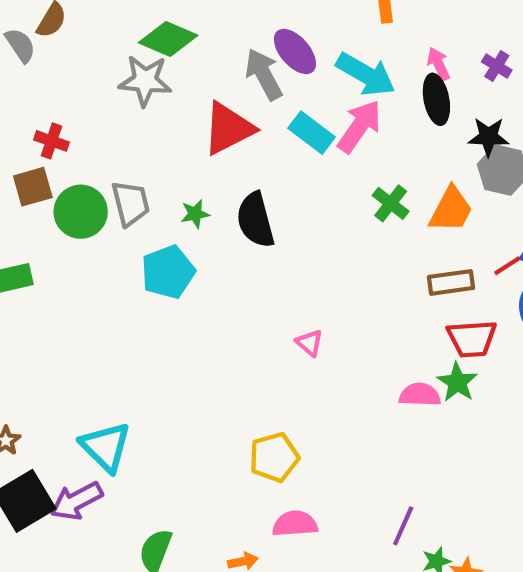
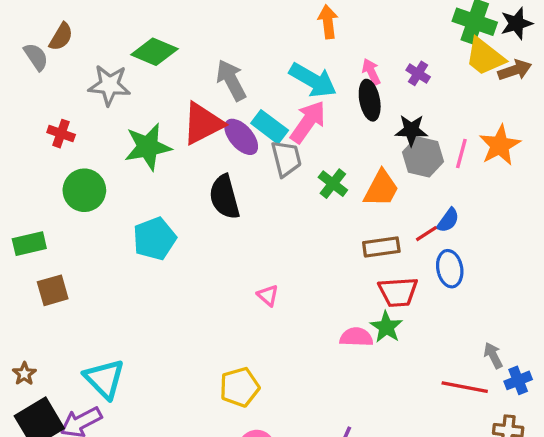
purple ellipse: (295, 51) -> (241, 137), moved
gray star: (145, 81) -> (109, 85), moved
brown square: (33, 187) -> (53, 290), moved
gray trapezoid: (131, 203) -> (286, 159), moved
green star: (195, 214) -> (148, 147), moved, size x2.0

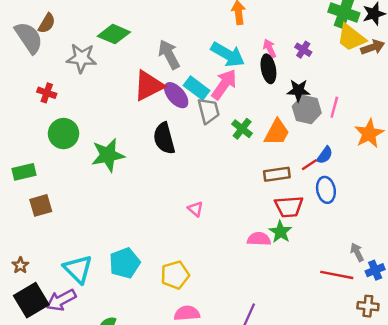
gray semicircle: (36, 57) -> (29, 38), size x1.6
orange star: (500, 145) -> (369, 134), moved
green star: (148, 147) -> (108, 155), moved
cyan pentagon: (154, 239) -> (125, 263), moved

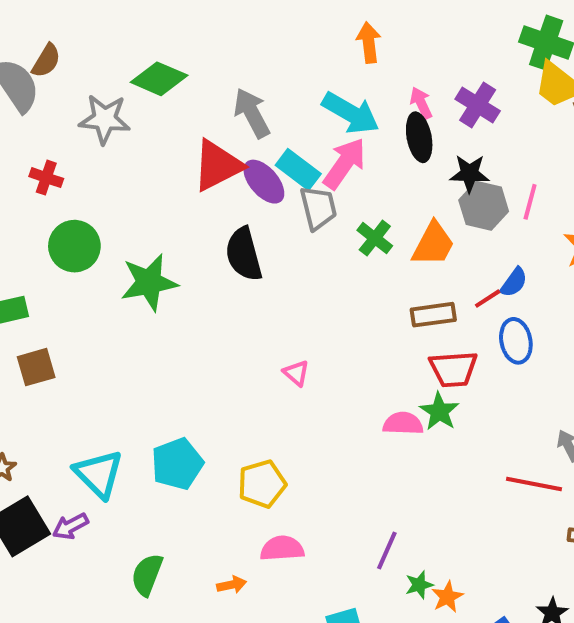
purple cross: (303, 50) -> (478, 105), size x1.5
purple arrow: (61, 300) -> (70, 526), size x0.7

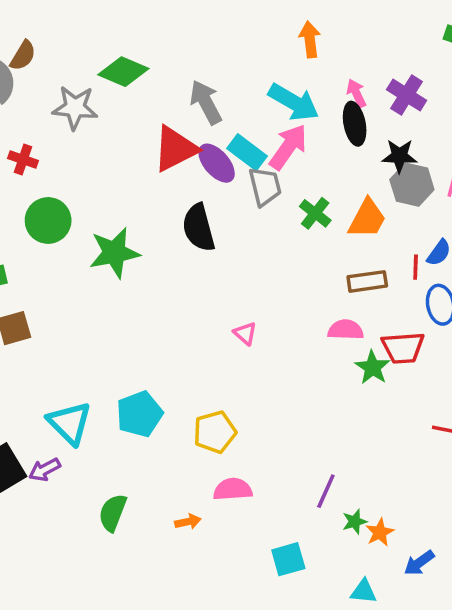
red line: (488, 299) -> (416, 267), turned -55
red trapezoid: (453, 369) -> (403, 348), moved
pink semicircle: (403, 423) -> (346, 330), moved

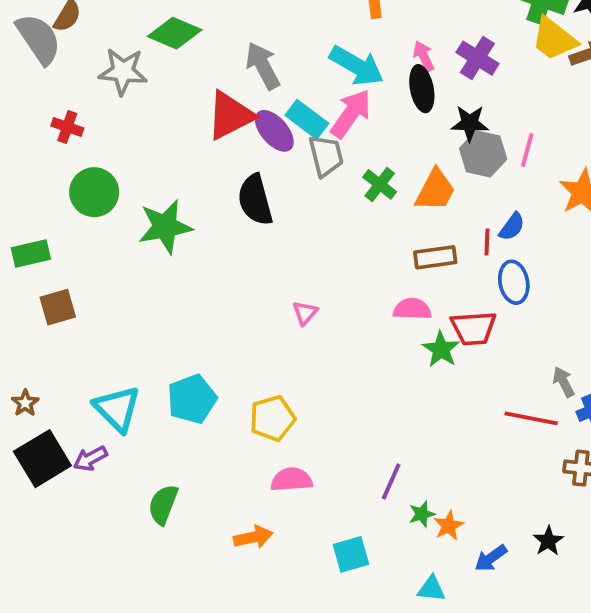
pink triangle: (245, 333) -> (305, 313), turned 30
orange arrow: (188, 522) -> (253, 537), moved, size x1.4

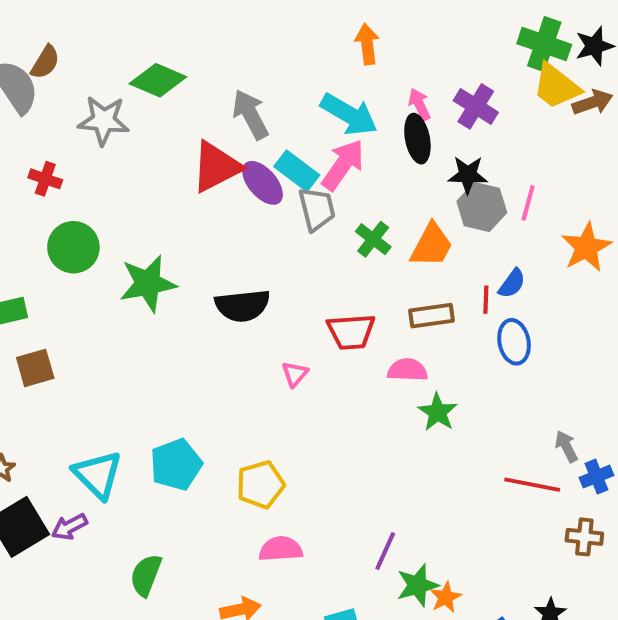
black semicircle: (255, 200) -> (242, 306), moved, turned -81
red trapezoid: (474, 328) -> (351, 332), moved
green star: (422, 514) -> (417, 585), size x1.5

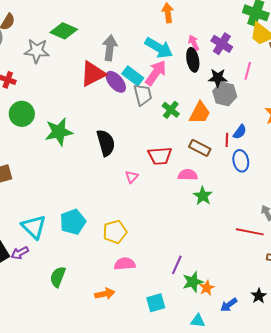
gray arrow: (250, 114) -> (110, 48), turned 35
pink line: (528, 203) -> (248, 71), moved
black semicircle: (242, 306) -> (106, 143), turned -100
brown rectangle: (432, 316) -> (200, 148), turned 35

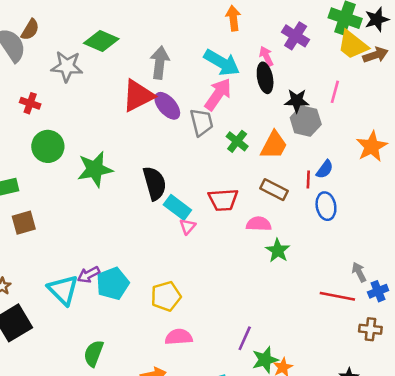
purple cross: (222, 44) -> (296, 36), moved
cyan rectangle: (133, 76) -> (177, 207), moved
purple arrow: (20, 253) -> (89, 275), moved

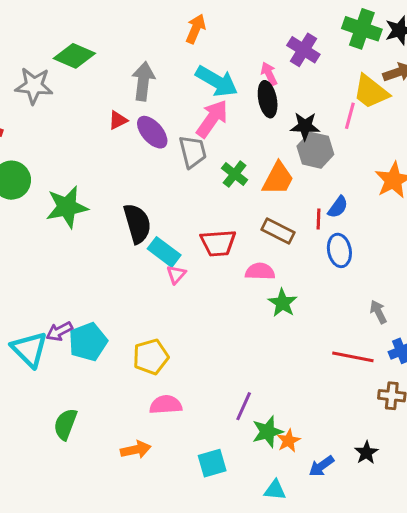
orange arrow: (233, 18) -> (196, 29), moved, turned 30
yellow trapezoid: (353, 45) -> (371, 92), moved
red triangle: (138, 96) -> (118, 120), size x0.5
gray arrow: (359, 272) -> (378, 312), moved

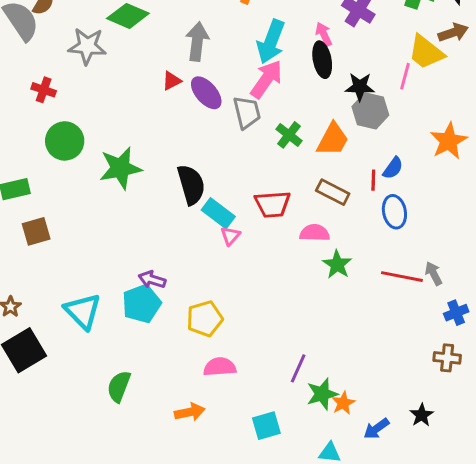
cyan arrow: (217, 81) -> (271, 42), turned 81
purple arrow: (59, 331) -> (152, 280), moved, turned 45
red line: (353, 357) -> (402, 277), moved

